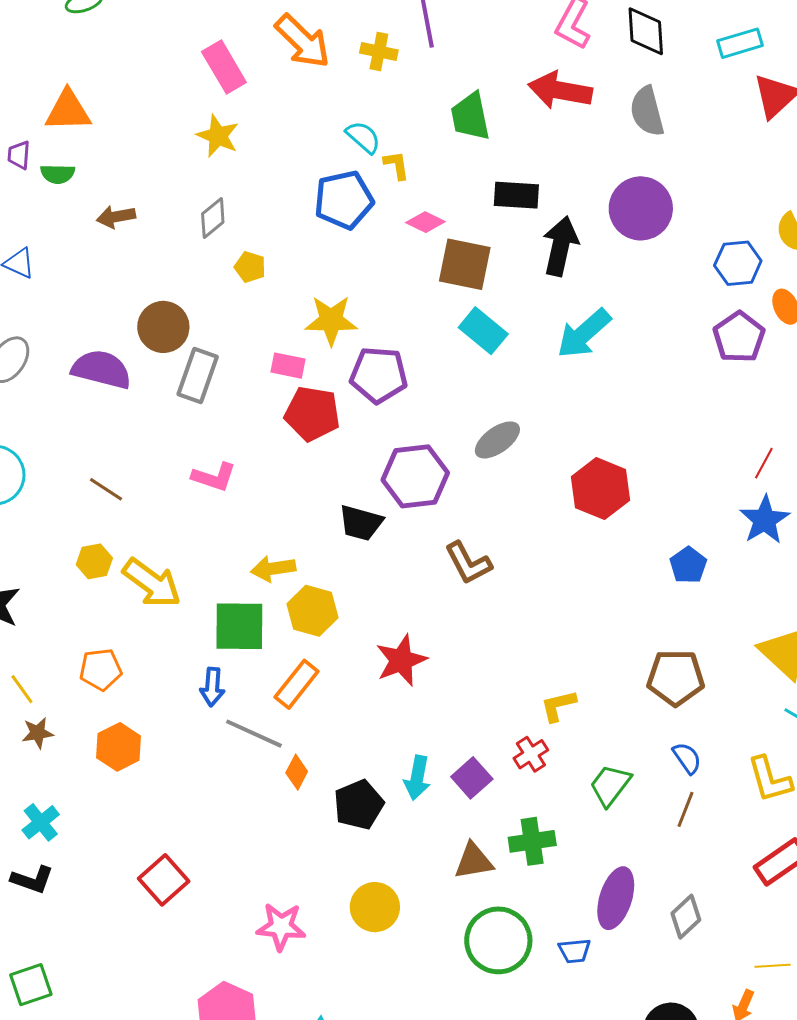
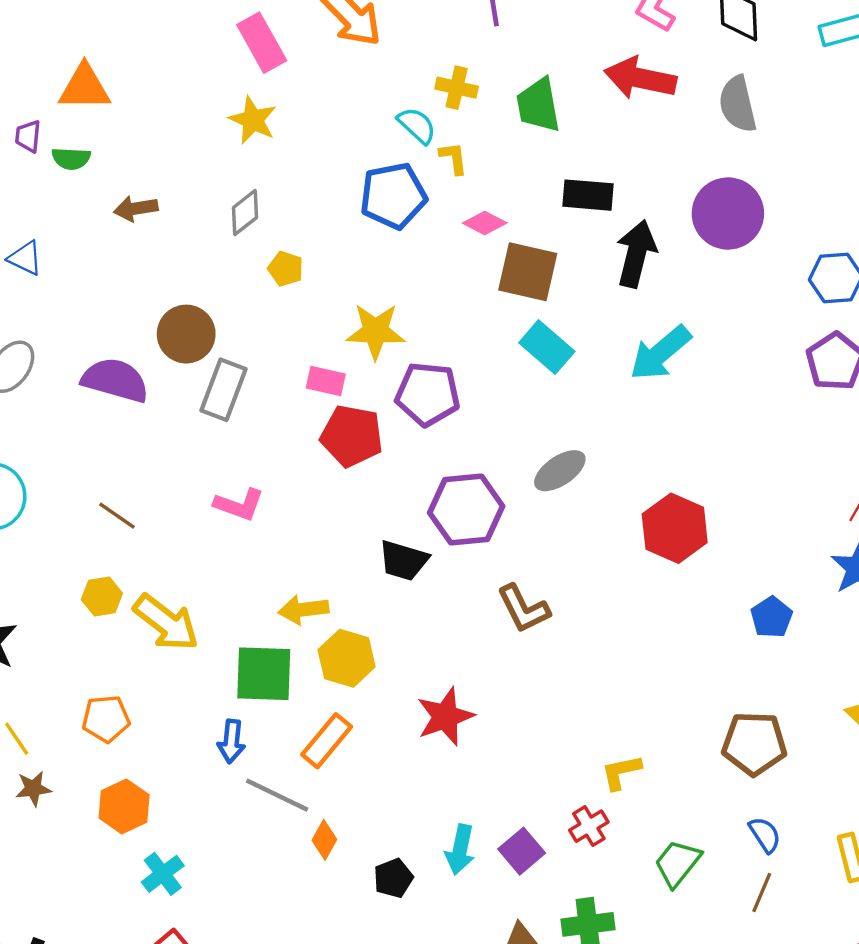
yellow cross: (379, 51) -> (457, 88), moved
black pentagon: (359, 805) -> (393, 878), size x0.7
cyan cross: (41, 822) -> (163, 874), moved

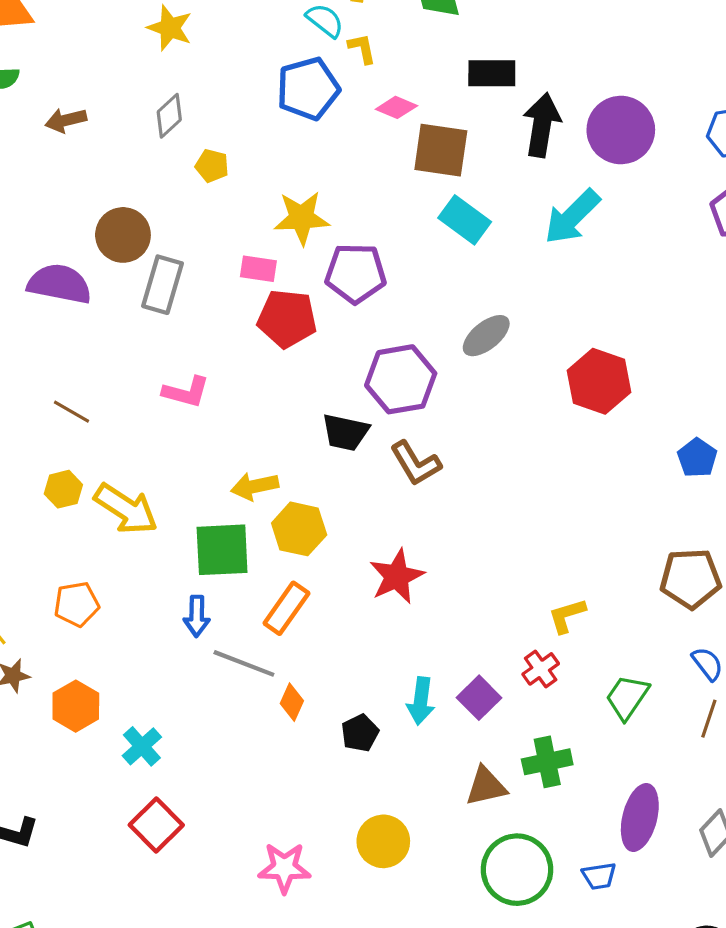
purple circle: (728, 214) -> (621, 130), moved
brown L-shape: (523, 609) -> (416, 463), moved
orange hexagon: (124, 806) -> (76, 706), moved

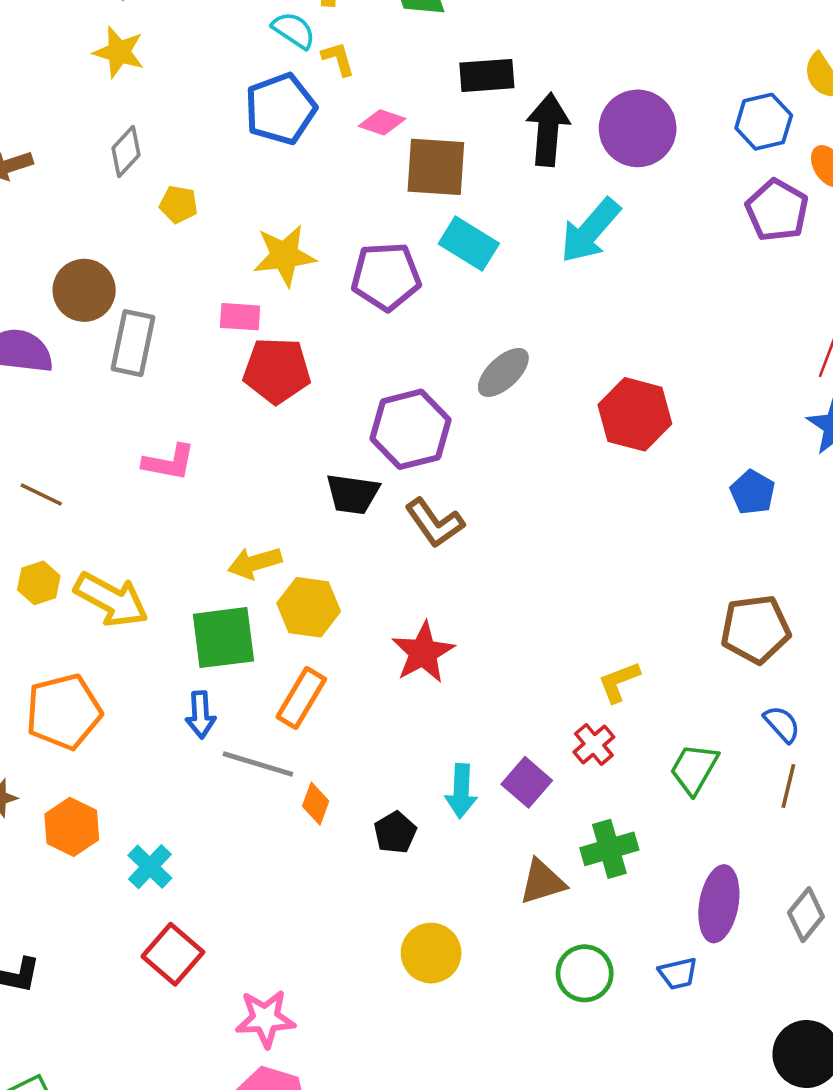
purple pentagon: (356, 273) -> (386, 276), moved
orange pentagon: (77, 604) -> (64, 712), size x1.5
pink star: (284, 868) -> (265, 1019), moved
green circle: (517, 870) -> (585, 973), size x0.7

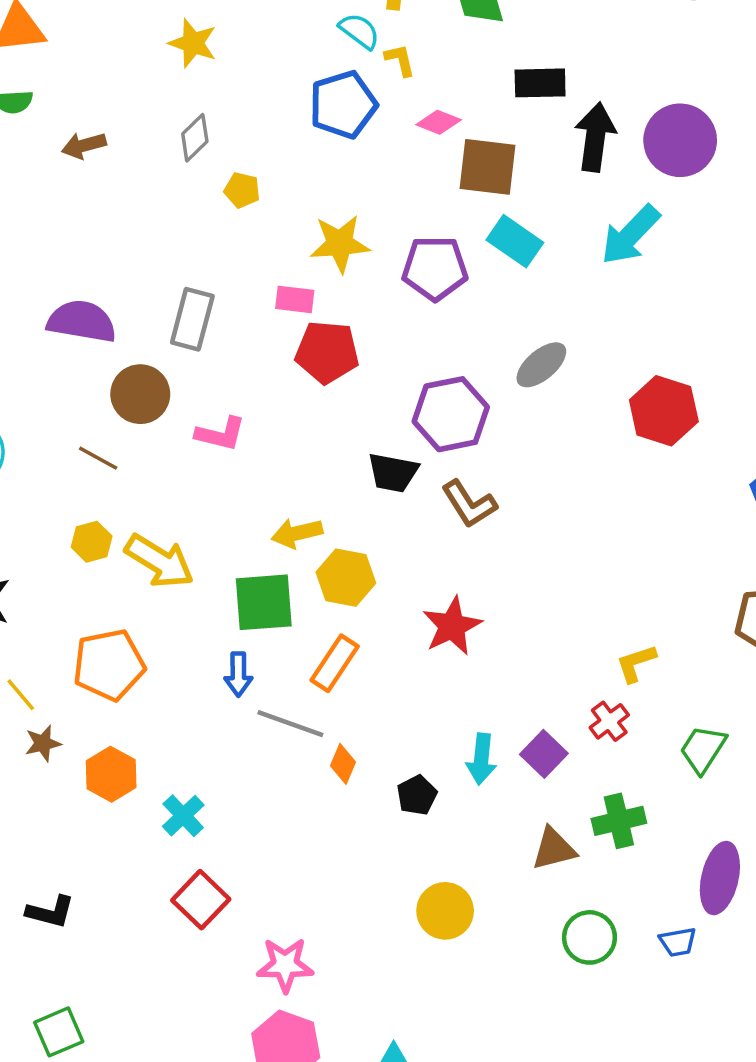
brown circle: (84, 290) -> (140, 394), moved

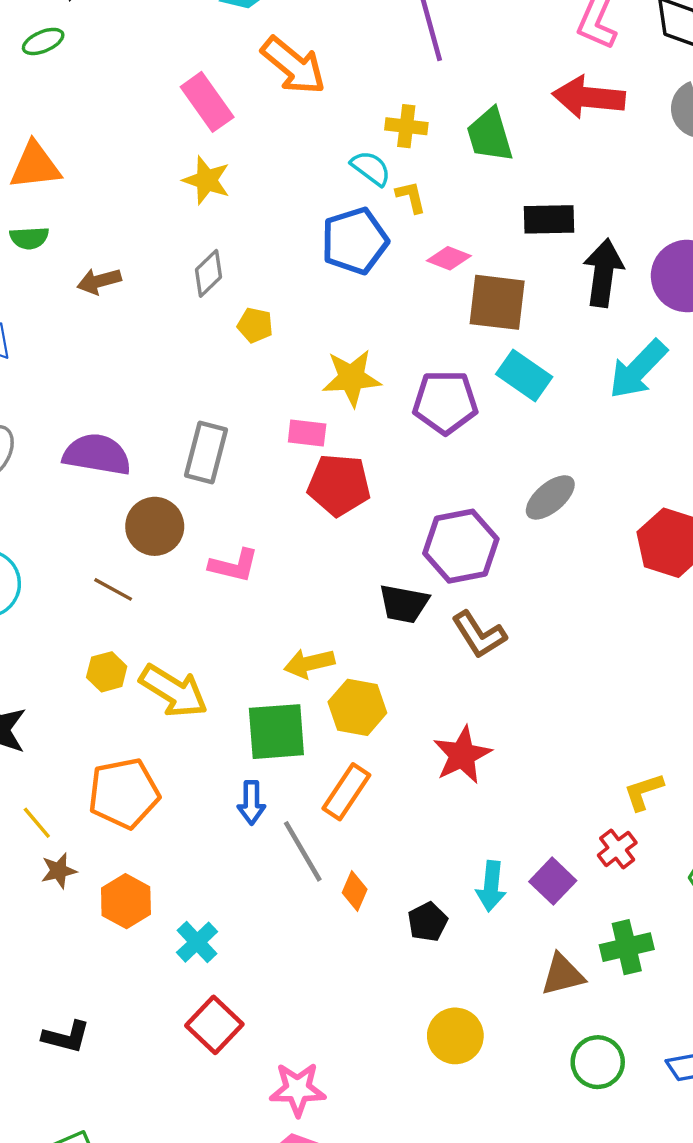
gray line: (290, 724) -> (303, 851), turned 40

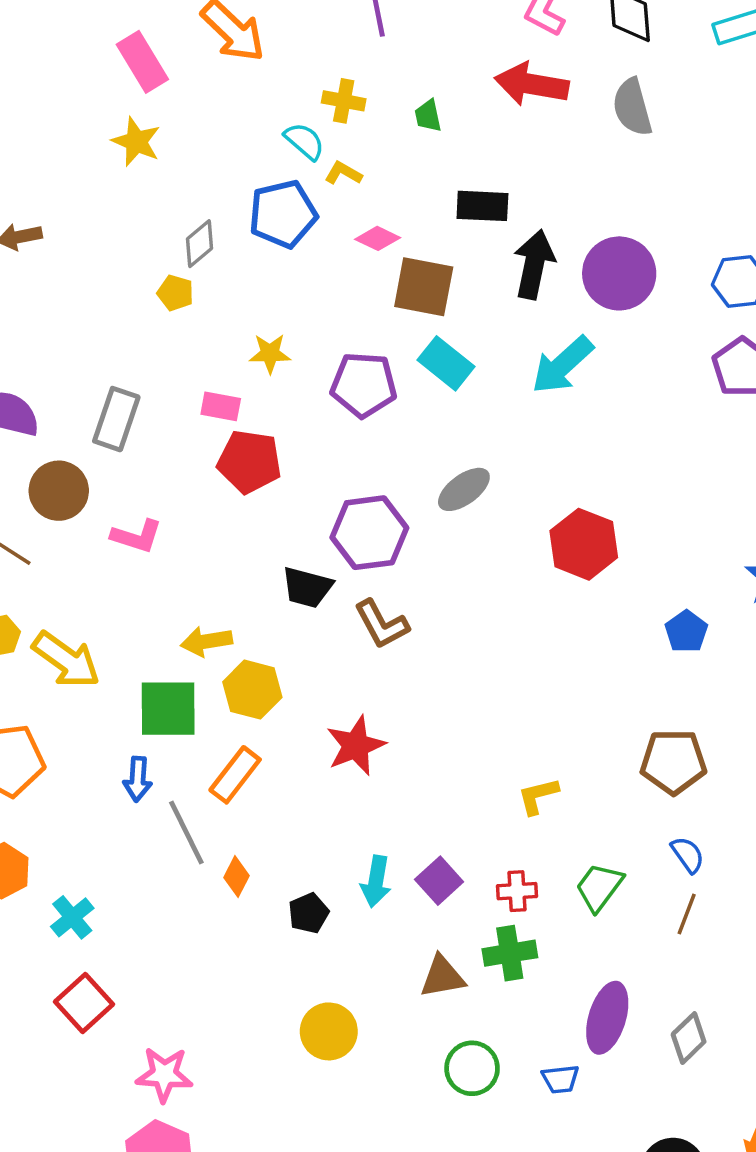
green trapezoid: (490, 135) -> (428, 116), size x0.6
yellow L-shape: (411, 197) -> (343, 173), turned -51
gray diamond: (209, 273) -> (200, 244), moved
yellow star: (352, 378) -> (270, 353), size x0.7
red cross: (617, 849) -> (517, 891), moved, turned 30

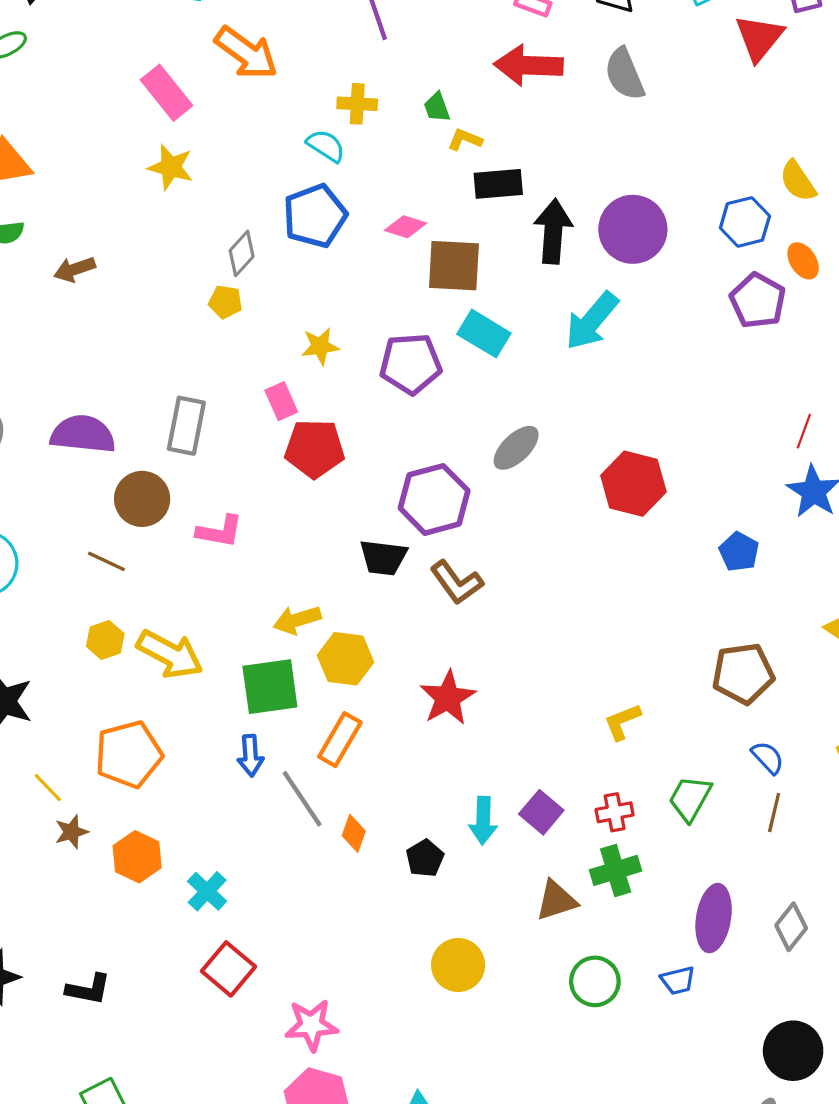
yellow L-shape: (343, 173) -> (465, 140), moved
pink rectangle: (221, 406) -> (281, 401), turned 63

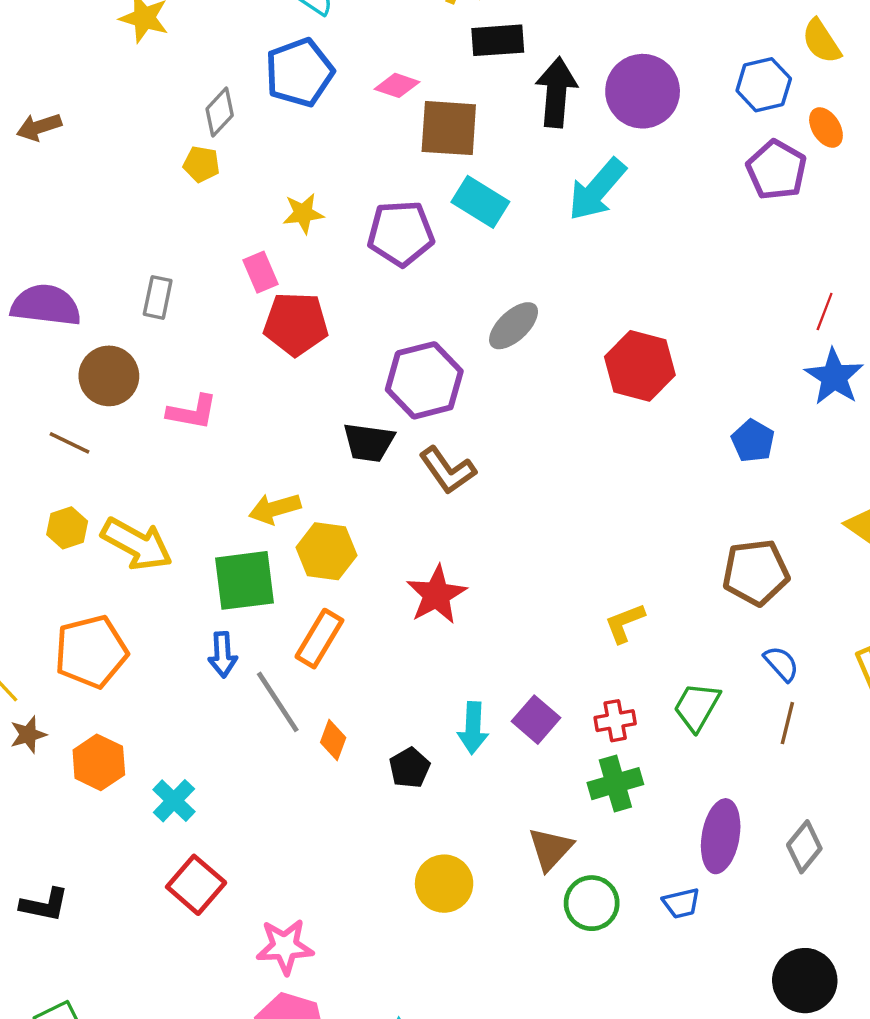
gray rectangle: (186, 426) -> (158, 297), size x0.7
brown triangle: (556, 901) -> (550, 849), moved, turned -30

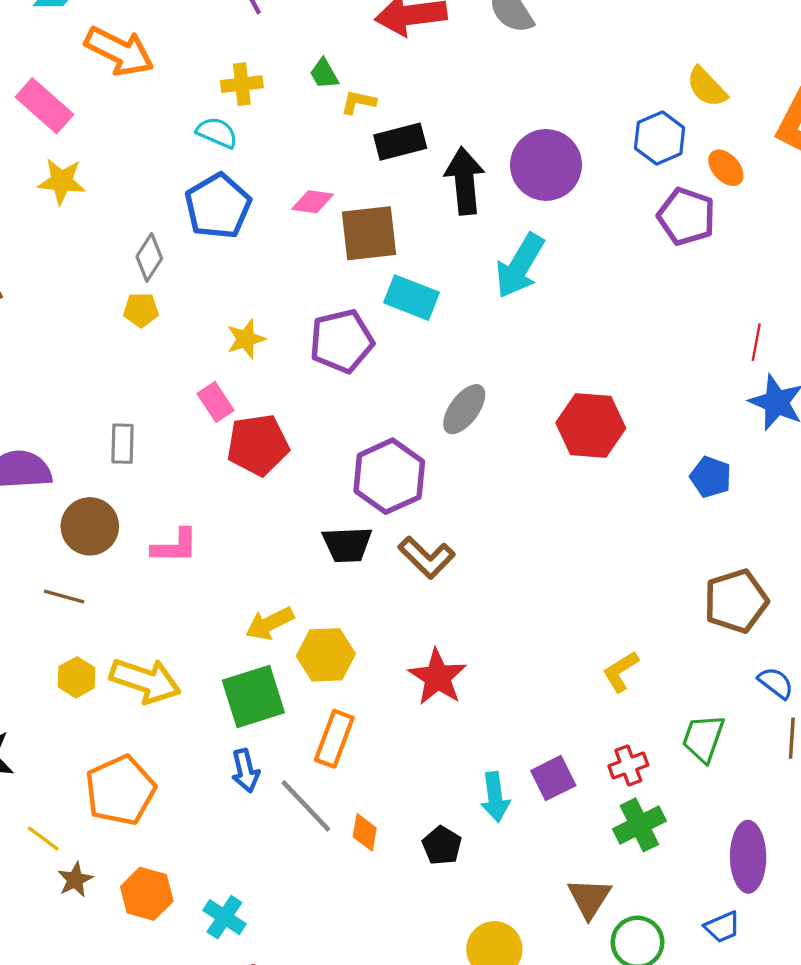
purple square: (536, 720) -> (553, 778), turned 33

